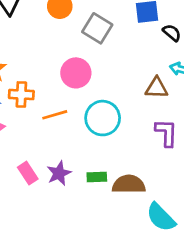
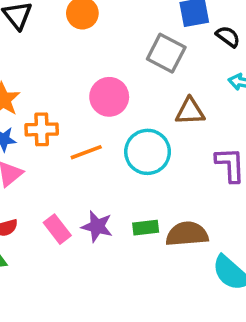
gray square: (97, 28) -> (166, 53), moved
brown triangle: (157, 88) -> (190, 111), moved
purple star: (59, 173) -> (97, 226), turned -30

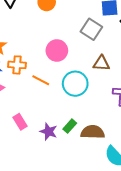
orange line: (86, 152) -> (41, 80), turned 42
purple star: (97, 226) -> (49, 132), moved
green rectangle: (146, 228) -> (70, 126), turned -48

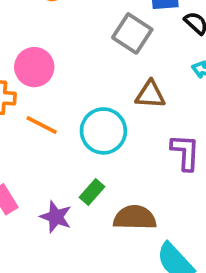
pink circle: (57, 50) -> (34, 67), moved
green rectangle: (70, 126) -> (92, 192), moved

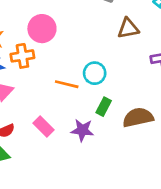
orange line: (42, 125) -> (67, 84), moved
cyan circle: (103, 131) -> (95, 73), moved, size x0.7

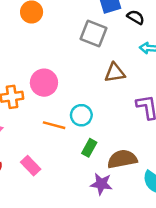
pink circle: (42, 29) -> (44, 83), moved
purple star: (82, 130) -> (101, 184), moved

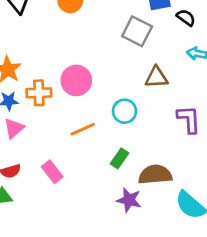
cyan circle: (81, 115) -> (124, 111), moved
orange line: (54, 125) -> (83, 129), turned -45

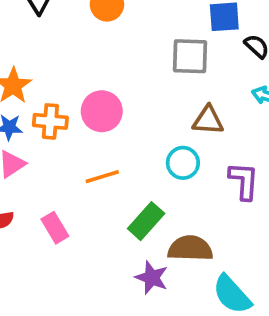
gray square: (137, 31) -> (190, 56), turned -32
cyan circle: (124, 111) -> (183, 163), moved
green rectangle: (120, 158) -> (146, 221), size x1.4

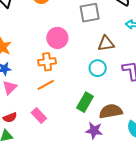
pink circle: (102, 111) -> (57, 38), moved
orange cross: (50, 121) -> (47, 62), moved
orange line: (102, 177) -> (46, 85), moved

